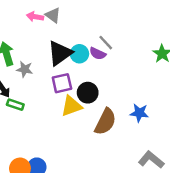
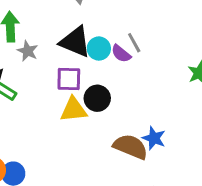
black triangle: (60, 53) -> (75, 42), turned 44
brown semicircle: (105, 122) -> (131, 147), moved, turned -108

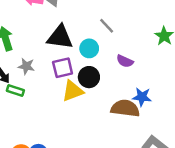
cyan circle: (99, 49) -> (89, 48), moved
gray star: (28, 51) -> (26, 66), moved
purple semicircle: (121, 54) -> (125, 61), moved

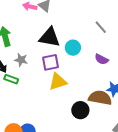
gray line: (107, 26) -> (101, 27), moved
black circle: (89, 77) -> (80, 110), moved

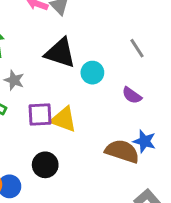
purple square: (51, 62) -> (40, 115), moved
yellow triangle: (58, 82) -> (64, 119), turned 30
black circle: (80, 110) -> (45, 165), moved

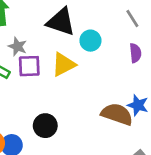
purple semicircle: (132, 95) -> (135, 53), moved, turned -132
purple square: (40, 115) -> (29, 66), moved
yellow triangle: (64, 119) -> (64, 64), moved, turned -48

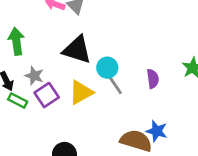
gray line: (132, 19) -> (116, 86), moved
purple square: (29, 66) -> (47, 95), turned -30

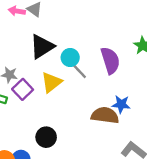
black triangle: (77, 50) -> (42, 47), turned -40
purple semicircle: (153, 79) -> (110, 60), size x1.6

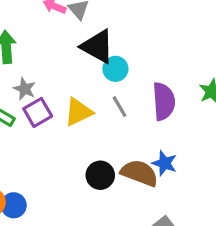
black triangle: (42, 47) -> (97, 46), moved, turned 48
cyan circle: (70, 57) -> (115, 69), moved
black circle: (46, 137) -> (100, 175), moved

